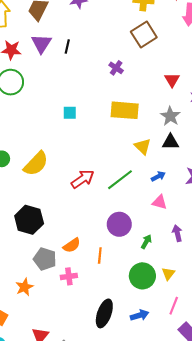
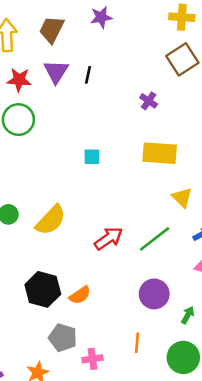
orange semicircle: (72, 245) -> (80, 295), moved
orange line: (100, 255) -> (137, 343), moved

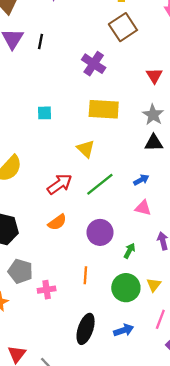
purple cross: (149, 101) -> (94, 64), size x1.5
yellow triangle: (182, 198) -> (86, 149), moved
orange semicircle: (80, 295) -> (57, 222), moved

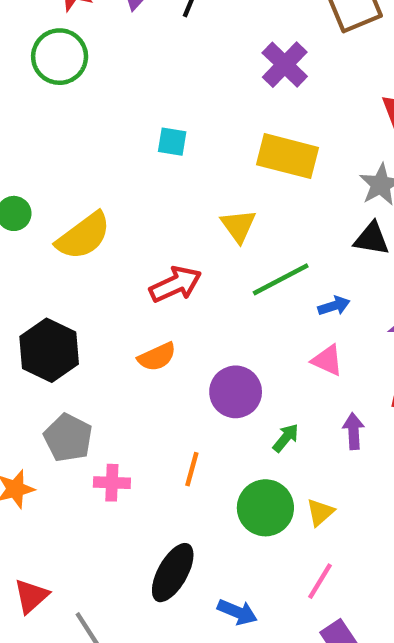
green line: (100, 184) -> (281, 279), moved
blue arrow: (124, 330) -> (237, 612), moved, turned 30

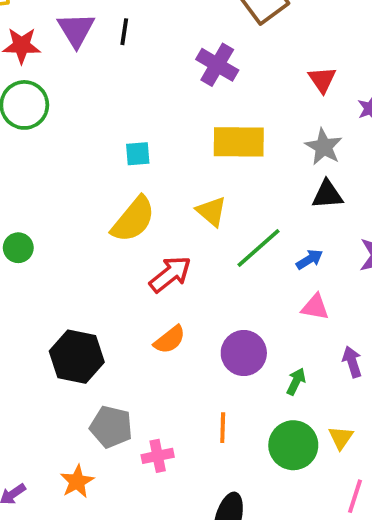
yellow semicircle: (83, 236) -> (133, 219), moved

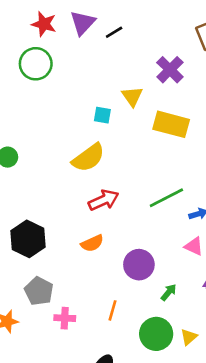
black line: (124, 32) -> (114, 32), turned 36
yellow triangle: (211, 211) -> (132, 96), moved

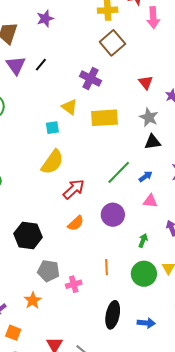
purple circle: (139, 265) -> (113, 215), moved

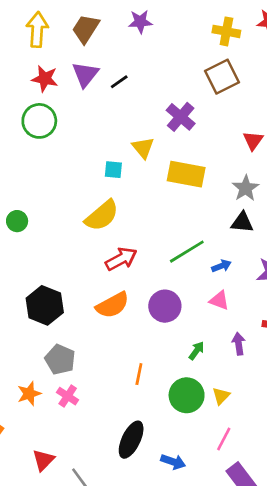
orange semicircle: (76, 223) -> (112, 305), size x1.4
pink cross: (74, 284) -> (68, 396), moved, turned 35

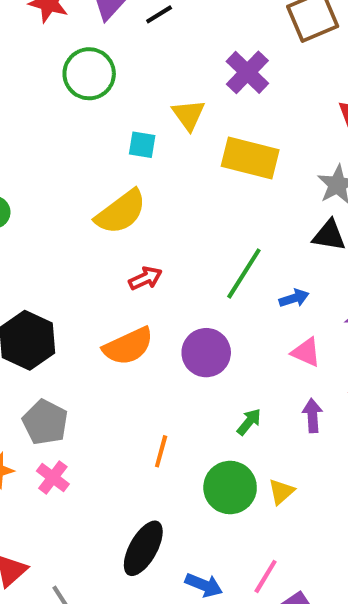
green circle: (39, 121) -> (89, 74), moved
green line: (187, 252) -> (244, 273), turned -30
red arrow: (121, 259) -> (145, 278), size x0.7
pink triangle: (219, 300) -> (306, 352), moved
pink line: (224, 439) -> (266, 576), moved

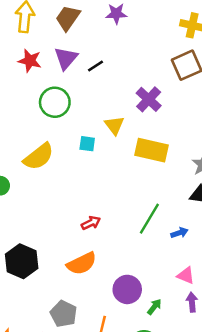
yellow semicircle: (121, 212) -> (39, 157), moved
pink triangle: (306, 352) -> (186, 275), moved
purple circle: (206, 353) -> (127, 289), moved
gray pentagon: (45, 422) -> (64, 314), moved

